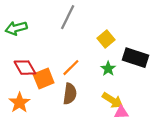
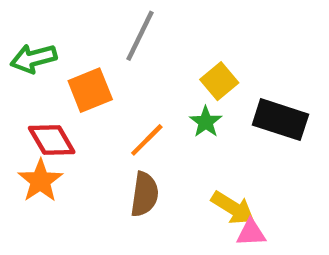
green star: (108, 69) -> (206, 122), moved
orange square: (44, 78) -> (90, 90), moved
orange star: (19, 103) -> (40, 181), moved

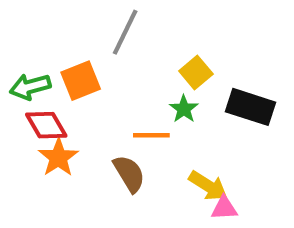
green arrow: (34, 58) -> (30, 87), moved
orange line: (147, 140) -> (151, 135), moved, turned 45
orange star: (40, 181) -> (58, 157), moved
brown semicircle: (145, 194) -> (129, 174), turned -39

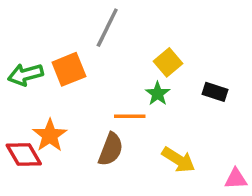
black rectangle: (251, 107) -> (215, 92), size x0.6
red diamond: (46, 125) -> (24, 154), moved
brown semicircle: (129, 174) -> (111, 149), turned 52
pink triangle: (224, 208) -> (236, 179), moved

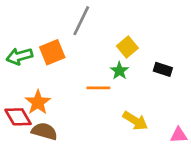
brown semicircle: (111, 149) -> (44, 131), moved, turned -95

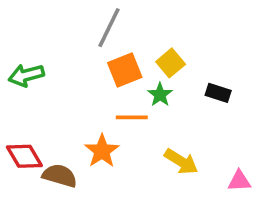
orange square: (52, 52) -> (125, 70), moved
orange star: (38, 102) -> (102, 151), moved

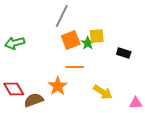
yellow square: (171, 63) -> (97, 36), turned 35
green star: (160, 95) -> (88, 43), moved
brown semicircle: (60, 176) -> (34, 100), turned -36

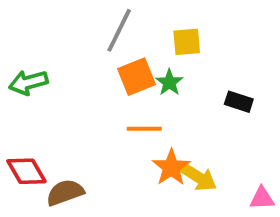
yellow square: (97, 36) -> (187, 42), moved
orange star: (58, 86) -> (171, 167), moved

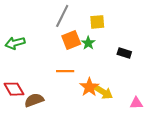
orange line: (144, 129) -> (65, 71), moved

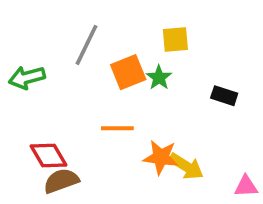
gray line: (62, 16) -> (87, 45), moved
orange star: (89, 87) -> (161, 157), turned -30
red diamond: (14, 89) -> (49, 155), moved

